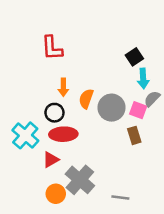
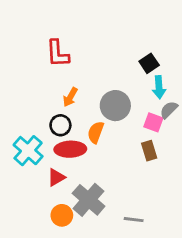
orange arrow: (63, 87) -> (70, 97), turned 30
orange semicircle: (86, 99) -> (96, 132), moved
gray circle: (112, 108) -> (115, 106), moved

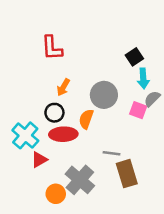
brown rectangle: (149, 151) -> (127, 174), moved, size x1.5
red triangle: (56, 177) -> (39, 160), moved
gray line: (134, 220) -> (112, 153), moved

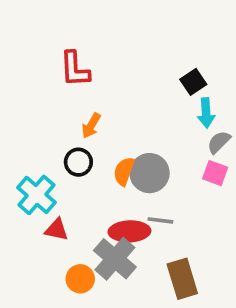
gray circle: (104, 95) -> (150, 173), moved
pink square: (138, 110) -> (215, 173), moved
red ellipse: (63, 134) -> (129, 231), moved
red triangle: (39, 160) -> (57, 230), turned 42
brown rectangle: (127, 174) -> (182, 279), moved

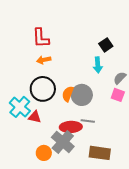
cyan arrow: (206, 113) -> (98, 65), moved
orange arrow: (91, 126) -> (44, 60), moved, turned 48
black circle: (78, 162) -> (43, 89), size x1.6
red triangle: (57, 230) -> (35, 117), moved
brown rectangle: (182, 279) -> (100, 153), turned -65

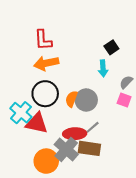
orange arrow: (44, 60) -> (46, 63), size x1.6
red triangle: (35, 117) -> (37, 123), size x1.6
gray line: (88, 121) -> (93, 127), turned -48
orange circle: (44, 153) -> (46, 161), size x1.5
brown rectangle: (100, 153) -> (89, 148), moved

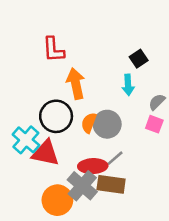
orange arrow: (46, 63) -> (76, 84), moved, turned 90

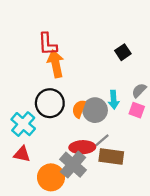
orange arrow: (76, 84) -> (56, 64), moved
cyan arrow: (128, 85) -> (114, 100), moved
red triangle: (46, 153) -> (22, 154), moved, size x0.7
brown rectangle: (111, 184) -> (111, 156), moved

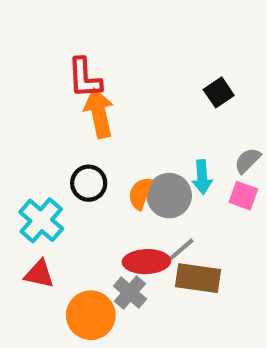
black circle: (50, 103) -> (89, 183), size x0.7
gray cross: (73, 165) -> (130, 293), size x0.7

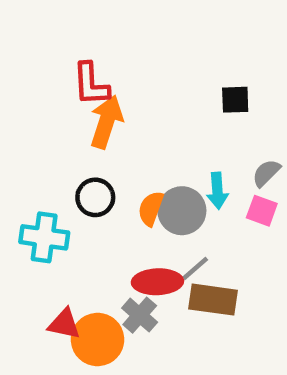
black square: (219, 92) -> (235, 100), turned 32
orange arrow: (99, 113) -> (106, 122), turned 30
cyan cross: (41, 220) -> (44, 237), turned -33
red triangle: (39, 274) -> (64, 324), moved

